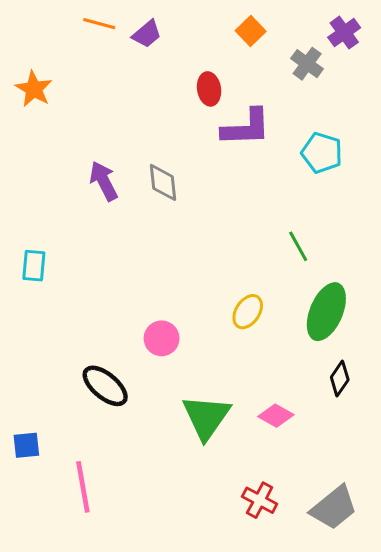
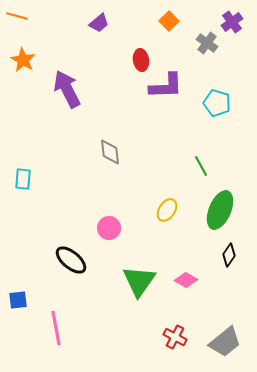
orange line: (99, 24) -> (17, 16), moved
purple arrow: (104, 181) -> (67, 89), moved, size x1.4
gray diamond: (163, 182) -> (110, 152), moved

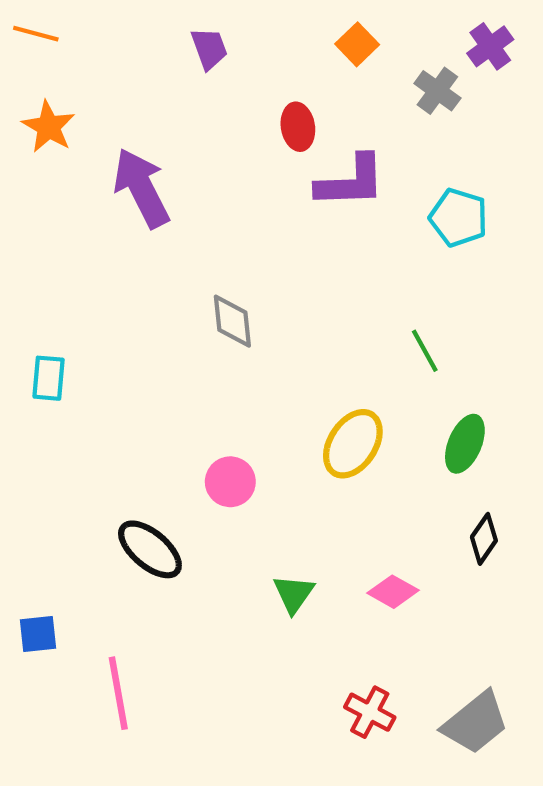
purple trapezoid: (99, 23) -> (209, 48), turned -70
yellow ellipse: (167, 210) -> (353, 444), size x1.4
green ellipse: (220, 210) -> (465, 444), size x0.7
green triangle: (139, 281) -> (294, 594), size x0.6

